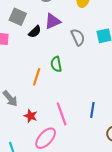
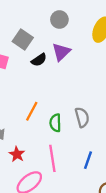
purple triangle: (53, 21) -> (61, 52), turned -30
gray semicircle: (78, 37) -> (82, 117), moved
green semicircle: (56, 64) -> (55, 123), moved

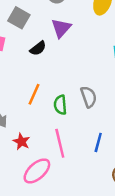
black semicircle: (39, 60) -> (38, 48), moved

